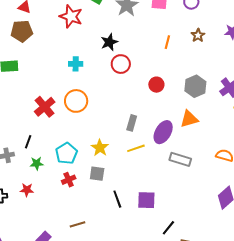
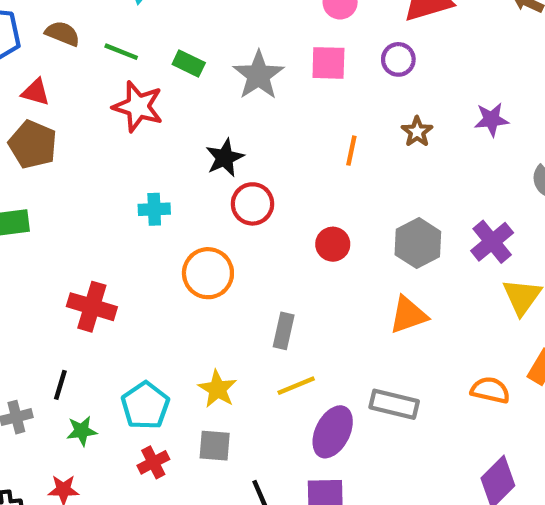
brown pentagon: (22, 31) -> (33, 144), turned 30
orange circle: (76, 101) -> (208, 273), moved
red cross: (45, 107) -> (92, 307), turned -30
purple ellipse: (163, 132) -> (333, 432), moved

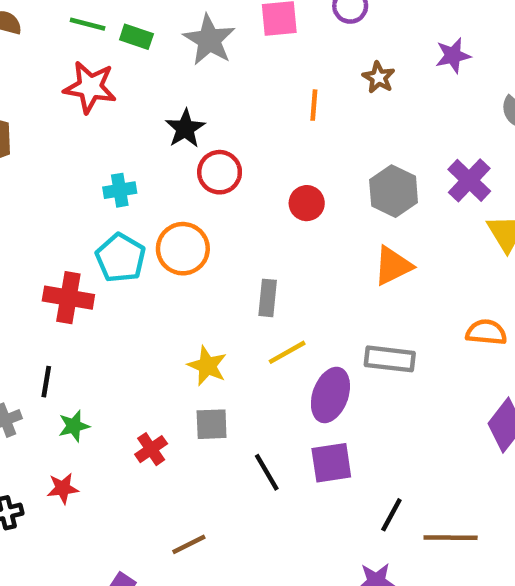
green line: (121, 52) -> (88, 24), moved
cyan pentagon: (145, 406) -> (121, 258), moved

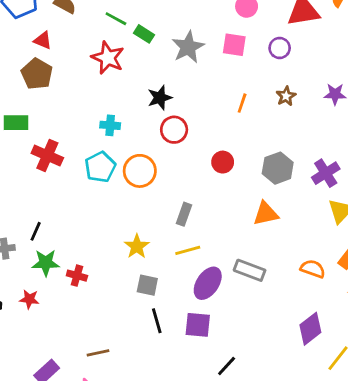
red cross: (68, 298) -> (47, 156), moved
gray square: (212, 424) -> (147, 285), moved
green star: (74, 426) -> (46, 263), size x1.4
red cross: (151, 449) -> (77, 276), moved, turned 36

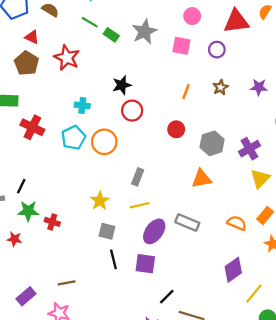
gray star: (188, 47) -> (144, 32), moved
red star: (108, 58) -> (67, 58), moved
red circle: (223, 162) -> (176, 129), moved

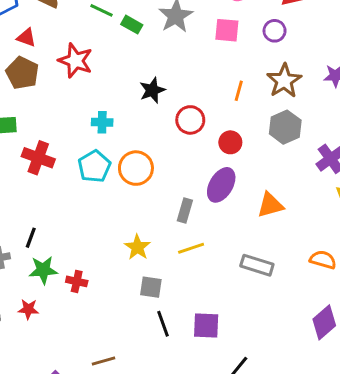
brown star: (221, 87) -> (284, 81), size x1.6
red circle: (132, 111) -> (190, 120), moved
gray hexagon: (212, 143) -> (285, 127), moved
purple ellipse: (154, 231) -> (221, 185), moved

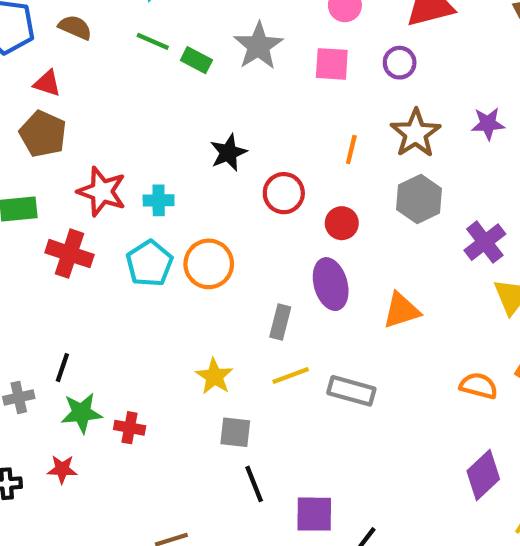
red star: (75, 61) -> (102, 192), moved
purple ellipse: (221, 185) -> (331, 284), turned -44
gray rectangle: (257, 265) -> (351, 391), moved
purple square: (206, 325) -> (314, 514), moved

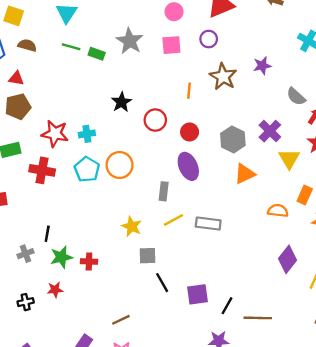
brown pentagon: (43, 134) -> (18, 107), turned -30
gray hexagon: (419, 199) -> (233, 139), moved
orange triangle: (401, 310) -> (245, 174), moved

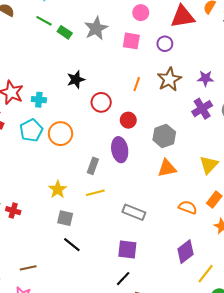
purple cross: (270, 131) -> (202, 109), moved
gray rectangle: (208, 224) -> (134, 212), moved
black line: (162, 283) -> (72, 245), turned -36
purple square: (198, 294) -> (127, 249), moved

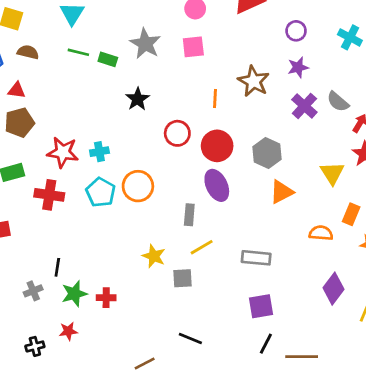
purple circle: (165, 44) -> (296, 31), moved
black star: (76, 80) -> (138, 99), moved
red circle: (128, 120) -> (217, 146), size x1.5
gray square: (65, 218) -> (183, 278), moved
black line: (72, 245) -> (190, 338), moved

